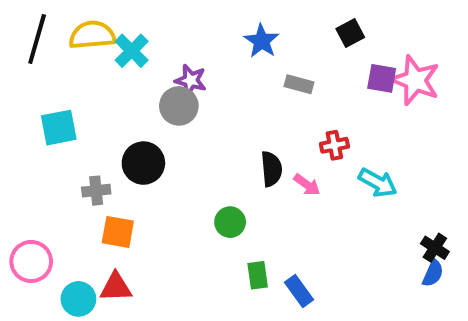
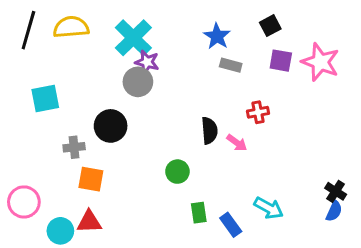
blue star: (262, 41) -> (217, 36), moved
cyan cross: (132, 51) -> (133, 38), moved, size x1.4
purple square: (382, 78) -> (281, 61), moved
cyan arrow: (378, 183) -> (269, 208), moved

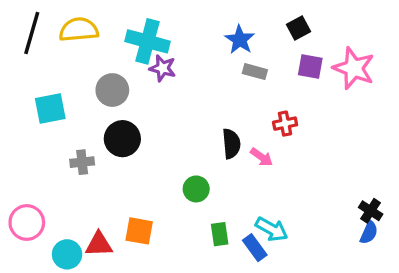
cyan cross: (133, 38) -> (148, 41), turned -30
gray circle: (138, 82) -> (112, 90), moved
orange square: (91, 179) -> (139, 231), moved
cyan arrow: (269, 208) -> (272, 229), moved

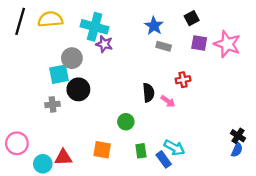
cyan square: (50, 108) -> (59, 74), moved
orange square: (139, 231) -> (102, 150), moved

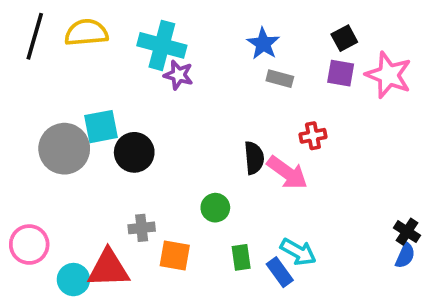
black square: (192, 18) -> (344, 38), moved
gray circle: (72, 58) -> (64, 149), moved, size x1.4
pink arrow: (168, 101) -> (287, 173), size x1.6
gray cross: (52, 104) -> (142, 228), moved
red triangle: (63, 157) -> (108, 268), size x1.4

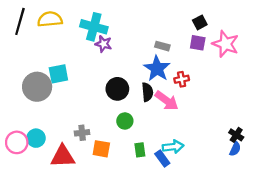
blue star: (263, 44) -> (157, 69), moved, size x1.4
black circle: (134, 152) -> (117, 89), moved
cyan arrow: (298, 252) -> (173, 147), turned -36
cyan circle: (73, 280) -> (36, 138), moved

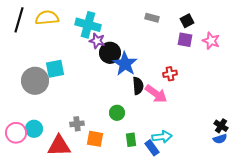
pink star: (226, 44) -> (211, 41), size x0.7
gray rectangle: (162, 46) -> (152, 18), moved
blue star: (157, 69) -> (125, 64), moved
black circle: (117, 89) -> (110, 53), moved
blue semicircle: (235, 149) -> (220, 139), turned 48

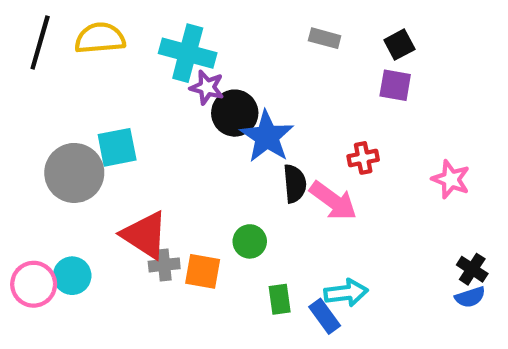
pink star: (211, 41) -> (451, 179), moved
orange square: (95, 139) -> (203, 271), moved
red triangle: (59, 146) -> (145, 235), moved, turned 35

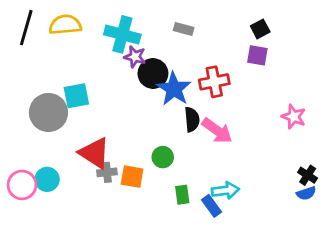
gray rectangle: (325, 38) -> (184, 29), moved
red cross: (363, 158) -> (214, 82), moved, size x1.5

